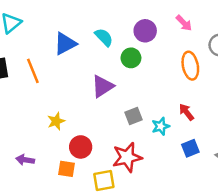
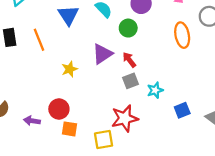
blue triangle: (65, 44) -> (68, 15), turned -35
red arrow: (186, 112) -> (129, 60), moved
yellow star: (56, 121) -> (70, 69), moved
red circle: (81, 147) -> (59, 109), moved

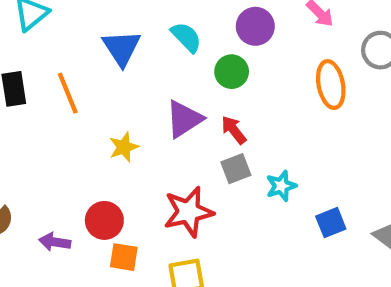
red star: (125, 118) -> (188, 212), moved

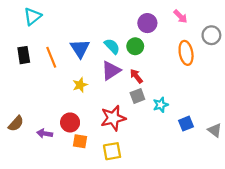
cyan semicircle: (186, 37) -> (112, 46), moved
blue triangle: (122, 48) -> (80, 48), moved

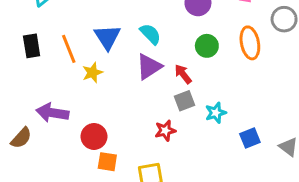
green circle: (135, 46) -> (207, 46), moved
yellow star: (80, 85) -> (92, 73), moved
red star: (113, 118) -> (165, 131), moved, size x0.6
purple arrow: (45, 134) -> (52, 113), moved, size x1.5

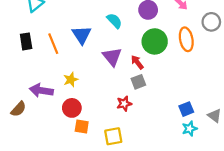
cyan semicircle: (150, 34) -> (114, 21), moved
green circle: (207, 46) -> (155, 41), size x1.5
purple triangle: (149, 67) -> (112, 57), turned -36
yellow star: (92, 73) -> (71, 80), moved
cyan star: (216, 113) -> (190, 129), moved

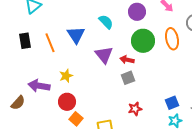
red arrow: (137, 62) -> (127, 60), turned -40
red star: (124, 104) -> (135, 109), moved
orange square: (82, 126) -> (76, 119), turned 32

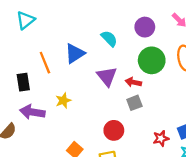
blue triangle: (76, 35) -> (75, 53), turned 30
black rectangle: (25, 41) -> (23, 82), moved
red circle: (67, 102) -> (114, 130), moved
red star: (135, 109) -> (161, 138), moved

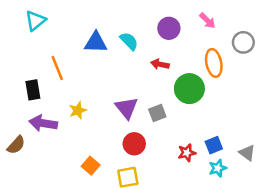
blue triangle: (75, 53) -> (96, 42), moved, turned 35
green circle: (152, 60) -> (189, 89), moved
purple triangle: (107, 76) -> (127, 108), moved
red arrow: (133, 82) -> (160, 64), moved

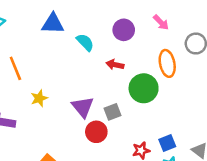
blue triangle: (96, 42) -> (53, 24), moved
yellow star: (78, 110) -> (39, 98), moved
red circle: (134, 144) -> (96, 132), moved

